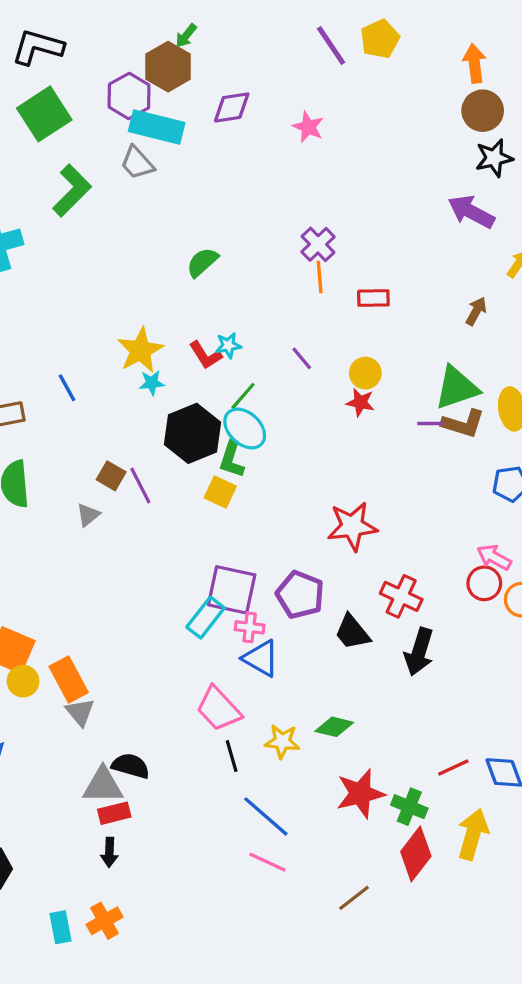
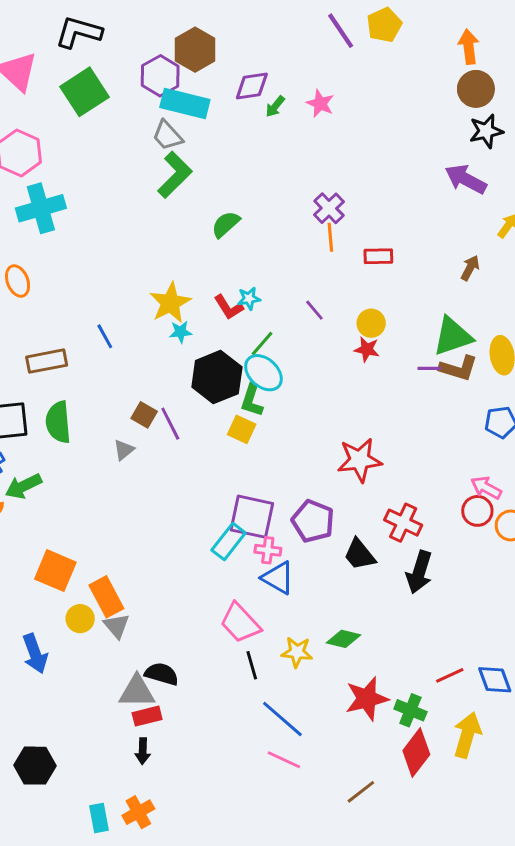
green arrow: (186, 36) -> (275, 106), moved
green L-shape: (72, 191) -> (175, 175), moved
yellow circle: (23, 681) -> (80, 619), moved

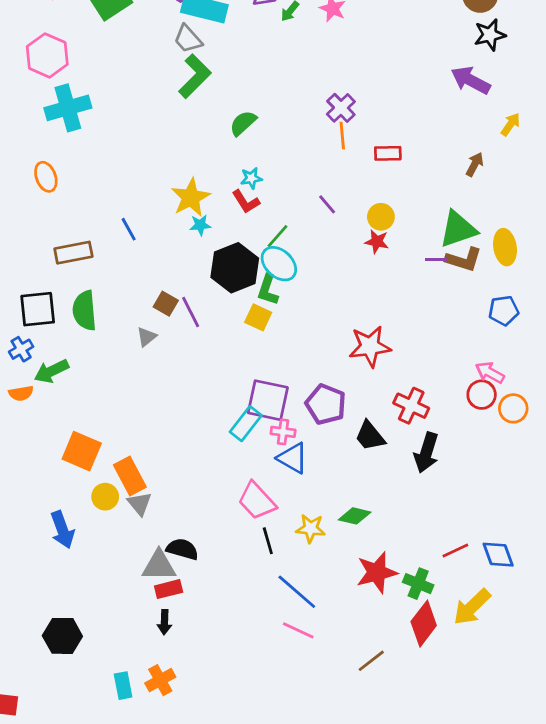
cyan star: (249, 298) -> (251, 178), moved
yellow arrow: (467, 735) -> (472, 607), turned -150

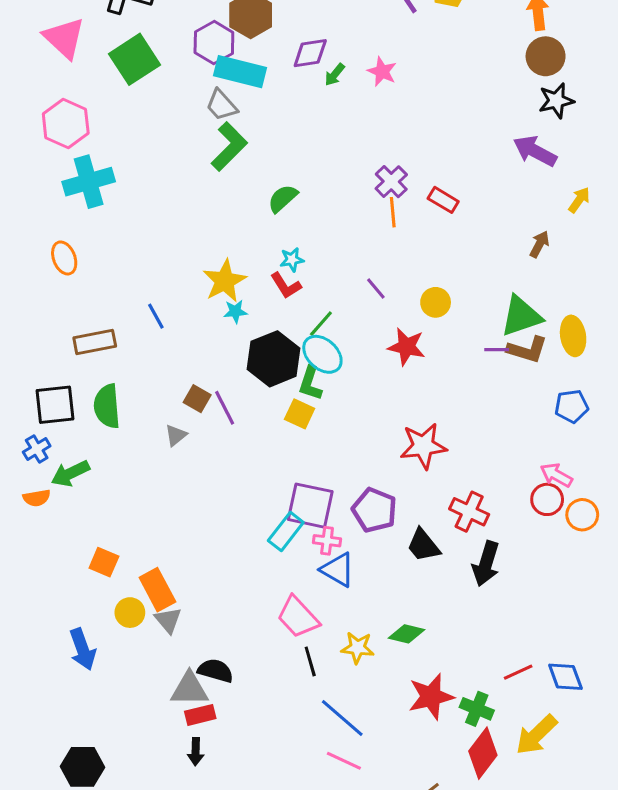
red rectangle: (388, 153) -> (443, 200), moved, turned 32
red star: (377, 242) -> (406, 347), moved, size x1.4
orange square: (82, 451) -> (104, 562), size x0.7

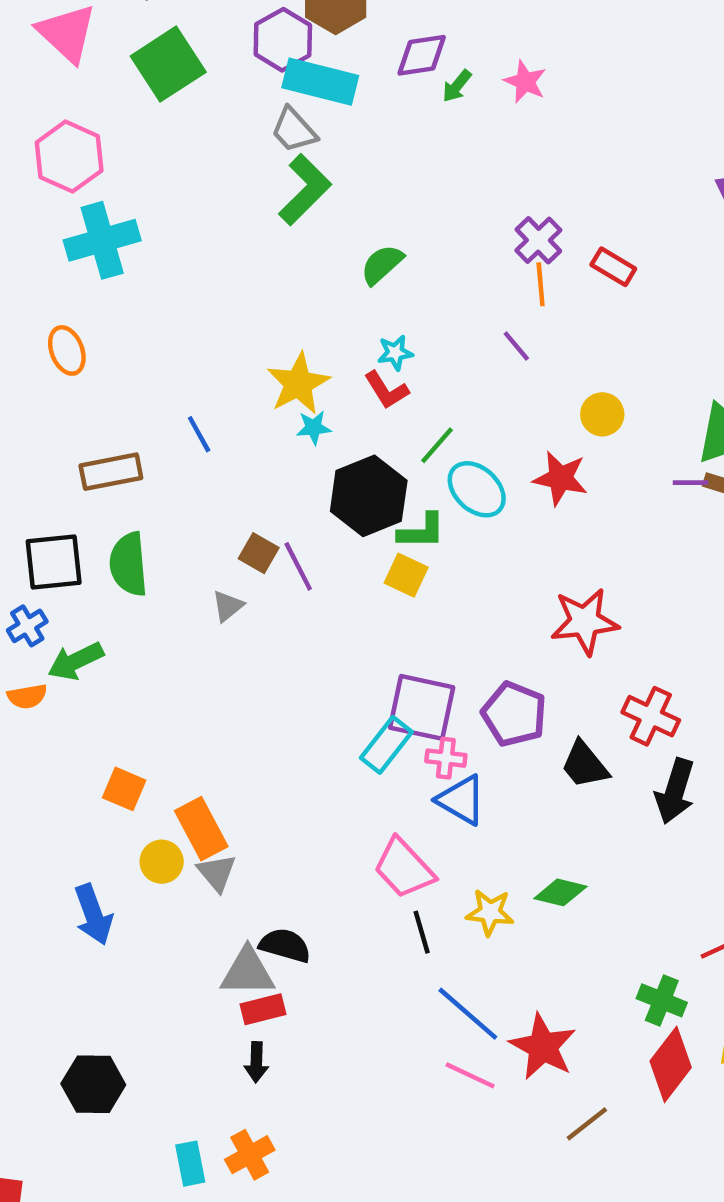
purple line: (376, 289) -> (516, 346), moved
cyan ellipse: (322, 354) -> (477, 489), moved
green L-shape: (310, 383) -> (422, 531), turned -108
red star: (431, 697) -> (543, 1047), moved, turned -30

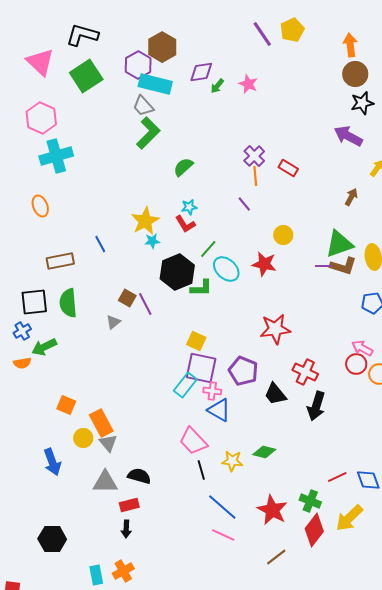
yellow square: (406, 575) -> (196, 341), moved
gray triangle: (248, 972) -> (105, 482), moved
red star: (543, 1047) -> (272, 510), moved

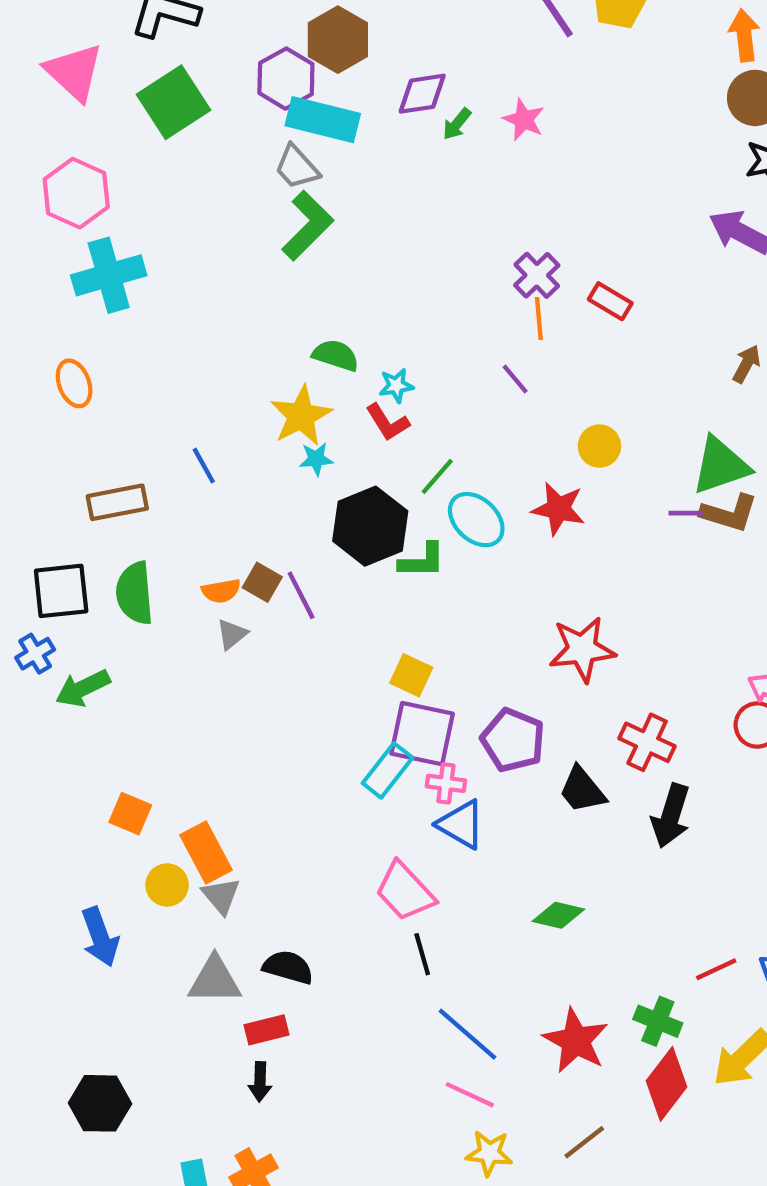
green semicircle: (183, 167) -> (336, 355), moved, turned 60
orange semicircle: (22, 363) -> (221, 591), moved
yellow star: (232, 461) -> (489, 1153), moved

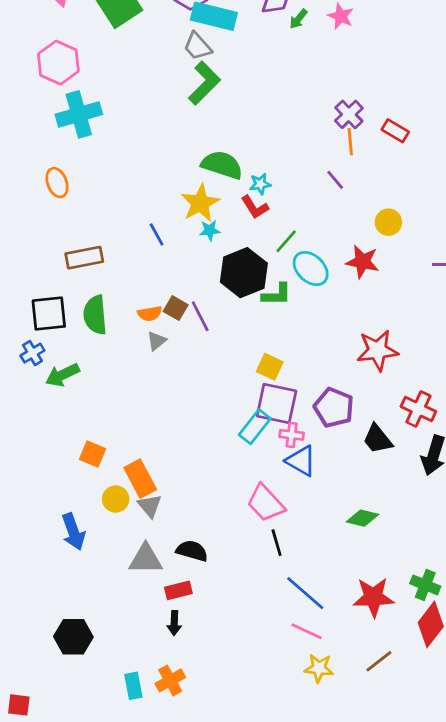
green semicircle: (336, 355) -> (222, 165), size x1.4
blue line: (204, 466) -> (157, 234), moved
red star: (576, 1041) -> (373, 597), turned -30

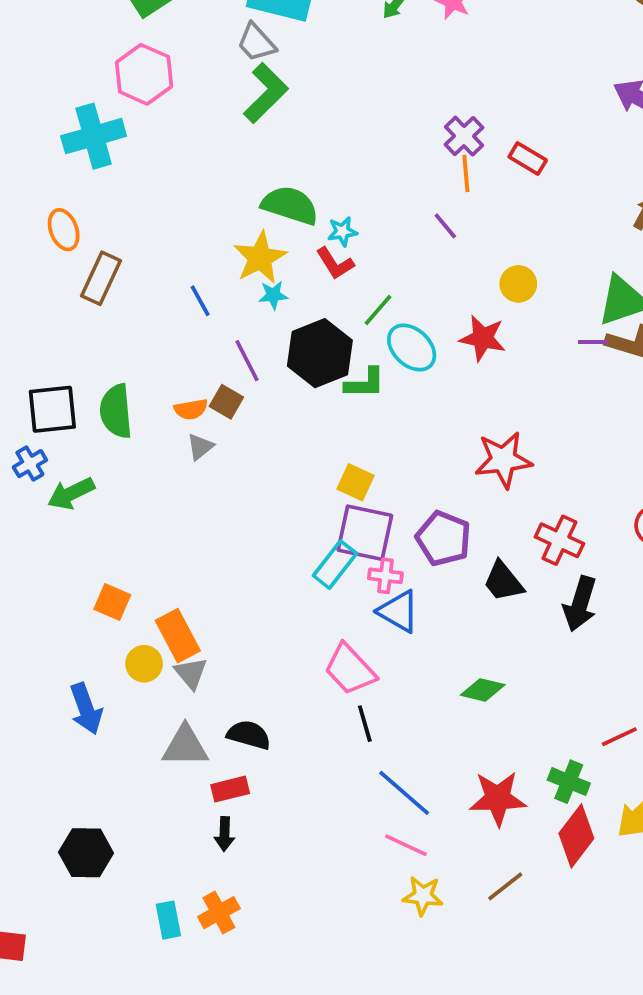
pink hexagon: (58, 63) -> (144, 74), moved
brown rectangle: (84, 258) -> (101, 278), moved, turned -54
purple line: (200, 316) -> (247, 361), moved

